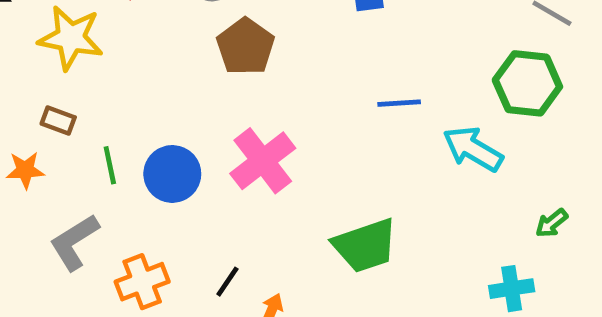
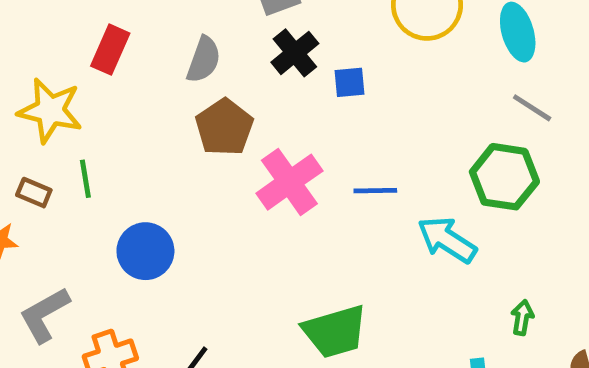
pink cross: (263, 161) -> (289, 182), moved
green line: (110, 165) -> (85, 179), moved
green arrow: (552, 223) -> (522, 317), turned 136

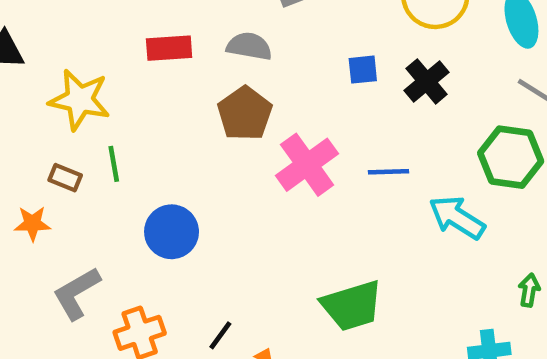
red rectangle: (110, 50) -> (169, 48), moved, turned 63
black cross: (295, 53) -> (427, 81), moved
gray semicircle: (204, 60) -> (249, 46), moved, turned -99

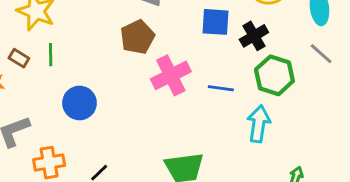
blue square: (363, 70) -> (216, 22), size x1.5
green hexagon: (511, 157) -> (274, 75), moved
cyan arrow: (457, 217) -> (259, 124), turned 57

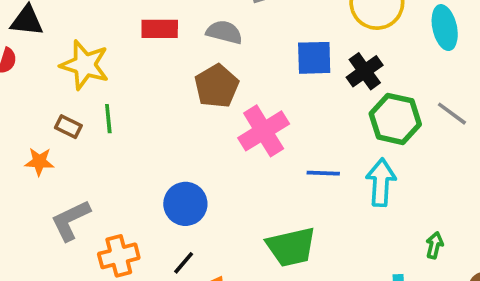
gray line: (321, 54) -> (452, 114), moved
blue line: (221, 88) -> (323, 173), moved
blue circle: (79, 103) -> (185, 204), moved

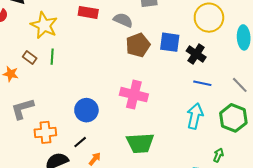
black cross: (365, 71) -> (196, 54), turned -30
brown pentagon: (217, 86) -> (138, 45), moved
green hexagon: (395, 119) -> (233, 118), moved
pink cross: (264, 131) -> (134, 95), moved, turned 36
blue line: (323, 173) -> (202, 83), moved

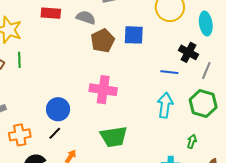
black cross: (196, 54) -> (189, 52), moved
gray line: (240, 85) -> (206, 71), turned 72
black line: (80, 142) -> (55, 133), moved

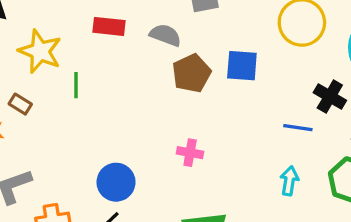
green line: (19, 60) -> (76, 85), moved
pink cross: (103, 90) -> (190, 153), size x0.6
cyan arrow: (165, 105) -> (289, 181), size x0.7

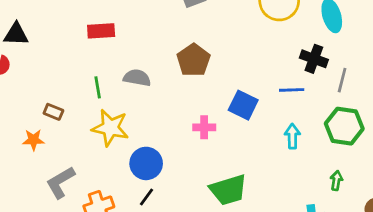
red rectangle: (109, 26) -> (101, 31), moved
gray semicircle: (165, 35) -> (137, 78), moved
yellow star: (40, 51) -> (110, 128), moved
blue square: (242, 66) -> (243, 105), moved, turned 32

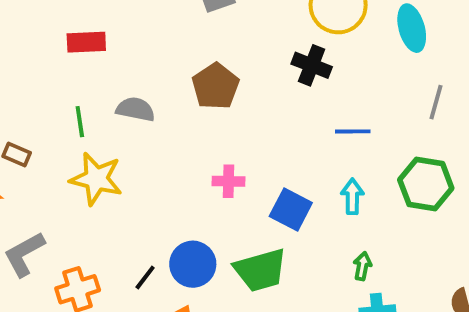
black cross: (314, 59) -> (312, 65), moved
gray line: (342, 80) -> (436, 102), moved
blue square: (243, 105) -> (291, 209), moved
blue circle: (146, 163) -> (193, 264), moved
green arrow: (336, 181) -> (362, 266), moved

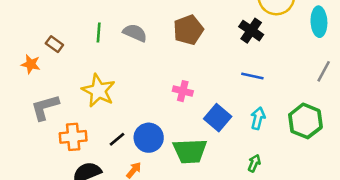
blue line: (353, 131) -> (252, 76), moved
yellow star: (96, 179) -> (98, 91), moved

